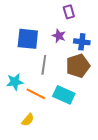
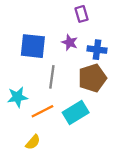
orange line: (36, 94) -> (42, 111), turned -54
cyan rectangle: (64, 95) -> (76, 112), turned -55

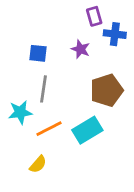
blue square: (33, 46) -> (38, 53), size x0.6
blue cross: (97, 50) -> (115, 34), moved
gray line: (52, 77) -> (43, 89), moved

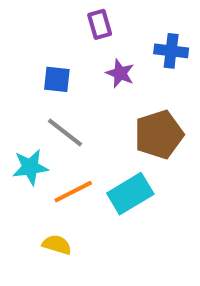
purple rectangle: (94, 16) -> (100, 24), moved
gray line: (43, 89) -> (65, 132), turned -60
yellow semicircle: (38, 164) -> (57, 245), turned -114

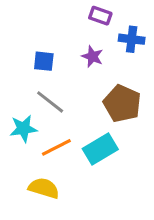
purple rectangle: (100, 24) -> (100, 16), moved, turned -55
brown pentagon: (159, 135) -> (122, 103), turned -30
yellow semicircle: (57, 245) -> (44, 188), size x1.4

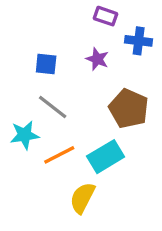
yellow semicircle: (44, 188) -> (82, 198), moved, turned -80

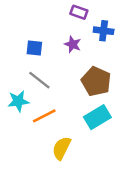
cyan rectangle: (106, 157) -> (97, 117), moved

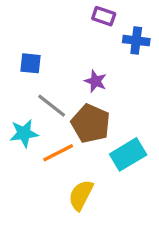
purple star: (73, 44) -> (96, 81), moved
blue square: (34, 48) -> (30, 63), moved
brown pentagon: (96, 81) -> (91, 123), moved

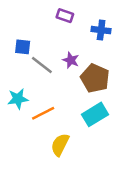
purple rectangle: (104, 16) -> (65, 16), moved
gray line: (52, 106) -> (42, 65), moved
brown pentagon: (91, 123) -> (95, 78), moved

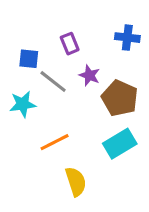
purple rectangle: (65, 16) -> (70, 44), moved, turned 49
cyan star: (18, 99) -> (23, 104), moved
yellow semicircle: (60, 145) -> (76, 182), turned 135

